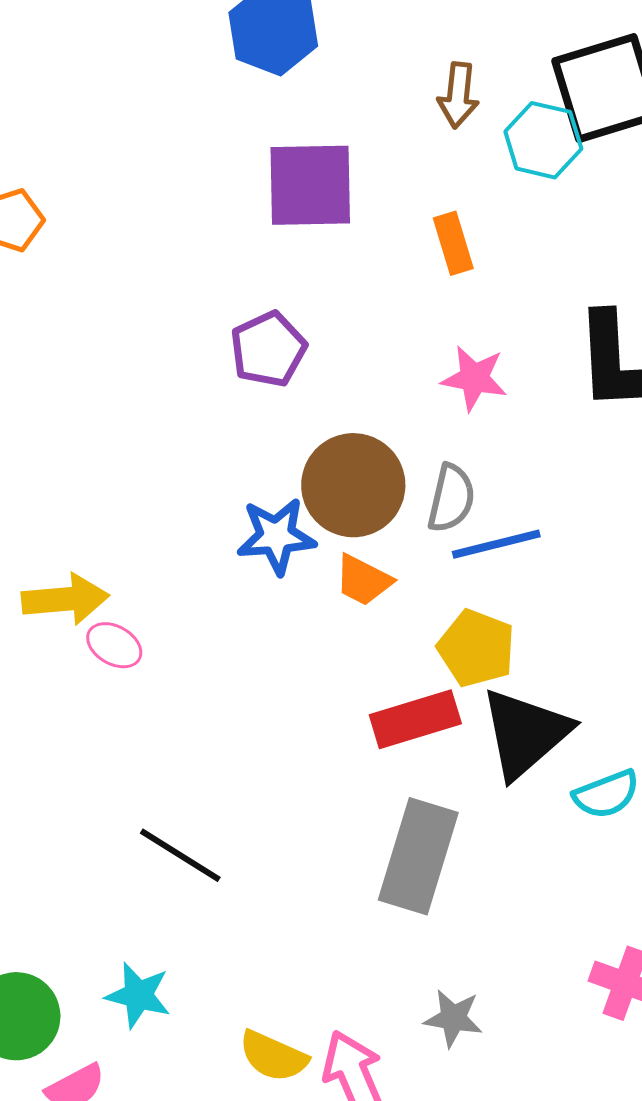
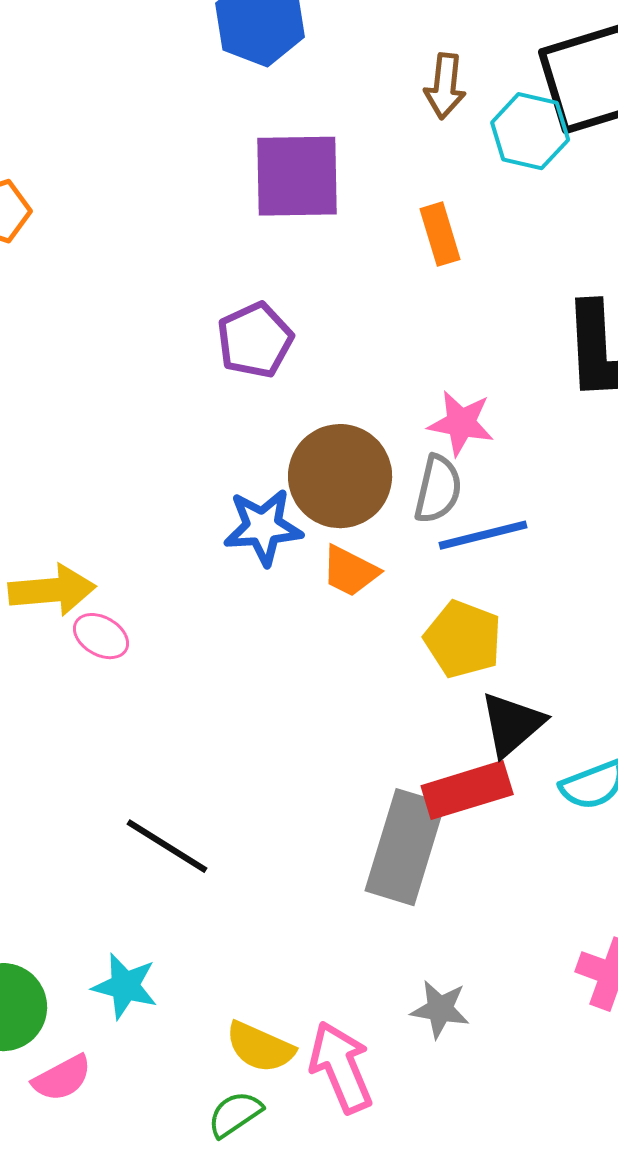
pink star: (474, 378) -> (461, 423), moved
red rectangle: (415, 719) -> (467, 790), moved
black triangle: (525, 733) -> (512, 724), size x0.7

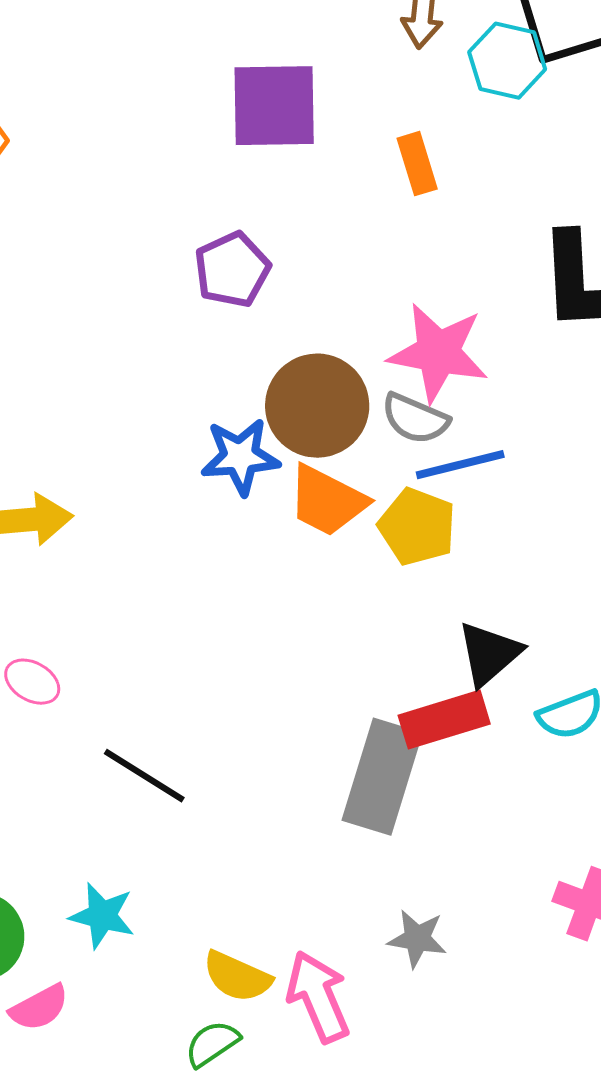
pink star: (461, 423) -> (438, 353), size x1.5
gray semicircle: (438, 489) -> (415, 419), turned 100
orange trapezoid: (350, 571) -> (327, 501), size x1.4
pink ellipse: (101, 636) -> (32, 682), moved
yellow pentagon: (463, 639) -> (417, 527), moved

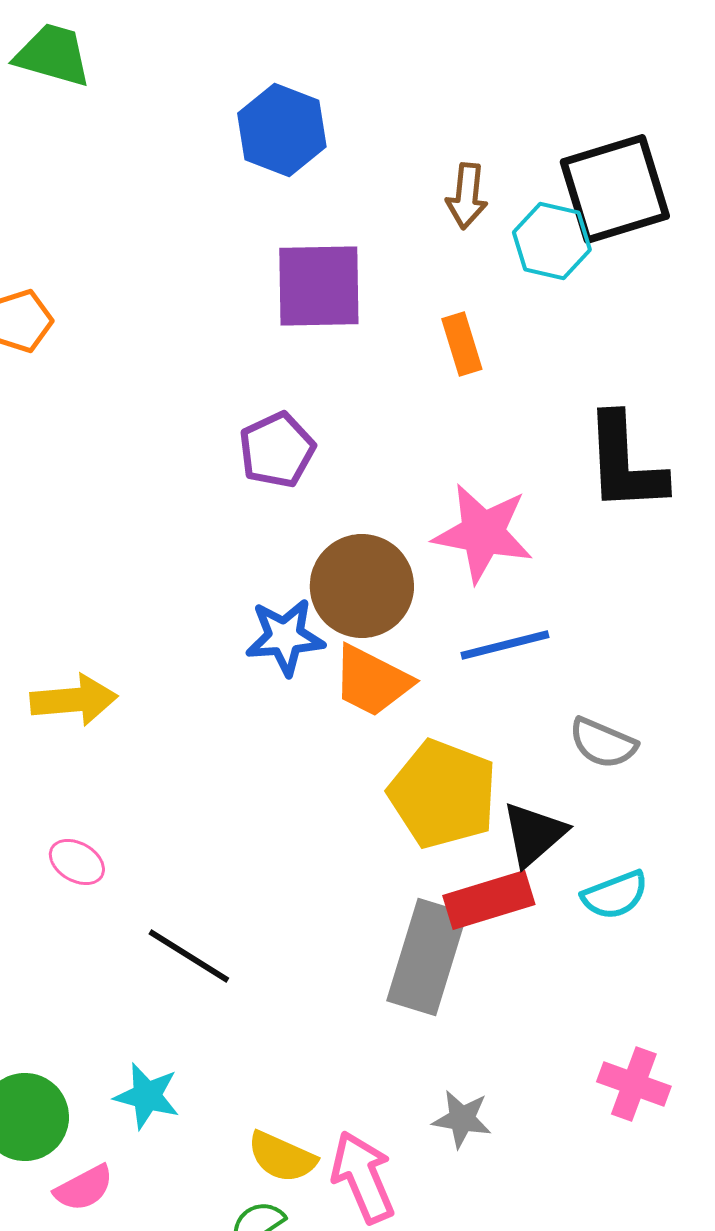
gray semicircle: (415, 419) -> (603, 743), moved
yellow pentagon: (417, 527) -> (443, 794), moved, size x1.4

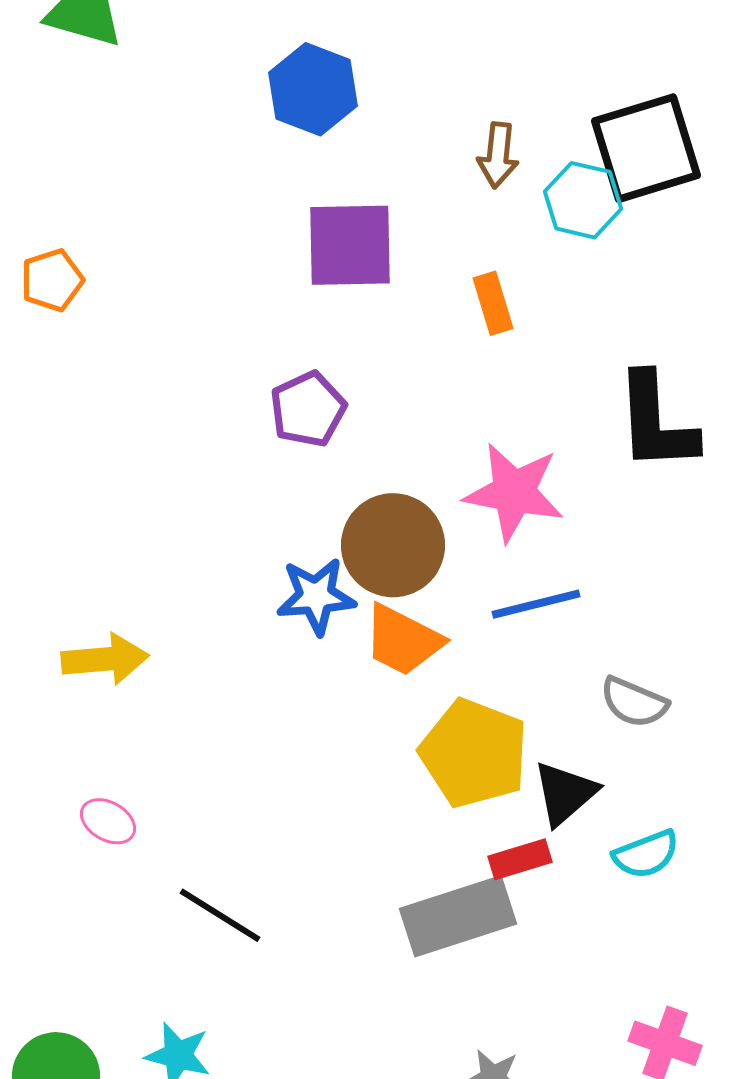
red rectangle: (489, 900) -> (520, 859), size x0.7
gray rectangle: (427, 957) -> (458, 916), turned 55

